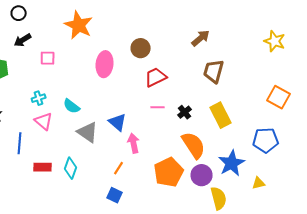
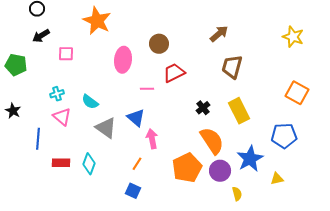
pink line: (158, 107) -> (147, 89), moved
yellow semicircle: (219, 198) -> (237, 194), size x0.6

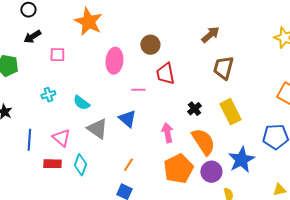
red trapezoid: (174, 73) -> (165, 74), turned -75
pink triangle: (62, 117) -> (61, 138), moved
pink arrow: (152, 139) -> (167, 133), moved
yellow triangle: (277, 179) -> (279, 190), moved

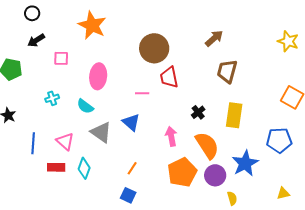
brown circle: (150, 45) -> (154, 48), size x1.5
pink ellipse: (114, 61) -> (98, 76), moved
yellow rectangle: (230, 112) -> (234, 115), turned 35

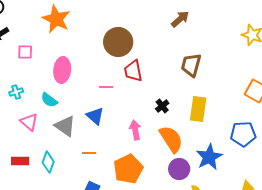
brown arrow: (214, 38) -> (180, 19), moved
pink triangle: (65, 141) -> (29, 122), moved
orange line: (132, 168) -> (89, 153), moved, turned 56
orange pentagon: (182, 172) -> (128, 169), moved

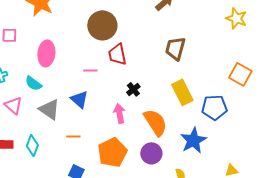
black cross: (162, 106) -> (133, 89), moved
yellow rectangle: (198, 109) -> (182, 92), turned -35
blue pentagon: (243, 134) -> (214, 107), moved
purple circle: (179, 169) -> (151, 153), moved

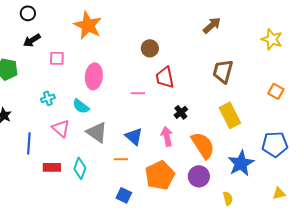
yellow star: (236, 18) -> (272, 39), moved
brown circle: (102, 25) -> (150, 48), size x0.6
orange square: (240, 74) -> (276, 91), moved, size x0.7
blue triangle: (79, 99) -> (134, 136), moved
blue pentagon: (214, 107) -> (275, 144), moved

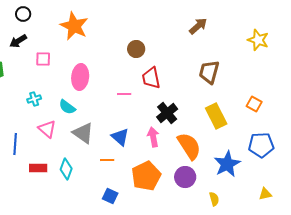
black circle: (28, 13) -> (23, 14), moved
orange square: (276, 91) -> (254, 104), moved
black cross: (181, 112) -> (167, 113), size x1.5

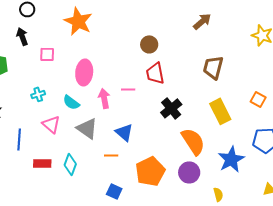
black arrow: (18, 41) -> (22, 36), turned 102
brown circle: (136, 49) -> (149, 44), moved
pink arrow: (153, 137) -> (104, 98), moved

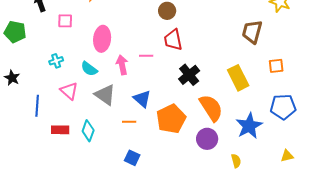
brown trapezoid: (213, 67) -> (252, 32), moved
orange square: (258, 99) -> (276, 66), turned -35
orange pentagon: (150, 171) -> (171, 119), moved

